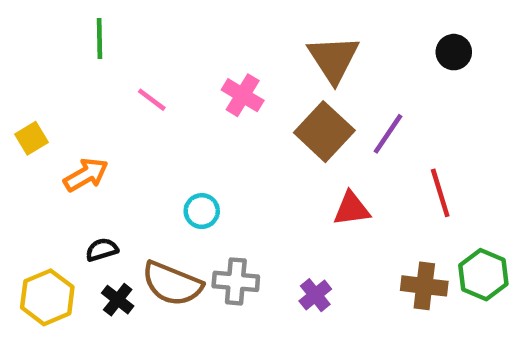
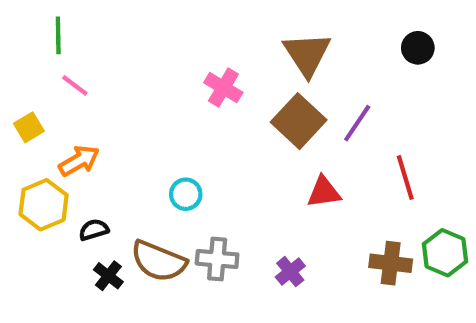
green line: (100, 38) -> (58, 35), moved
pink line: (152, 100) -> (75, 85), moved
yellow hexagon: (47, 297) -> (44, 205), moved

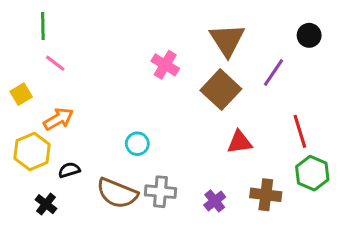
purple line: (357, 123) -> (274, 73), moved
green hexagon: (445, 253) -> (312, 173), moved
brown cross: (391, 263) -> (266, 195), moved
black cross: (108, 276) -> (46, 204), moved

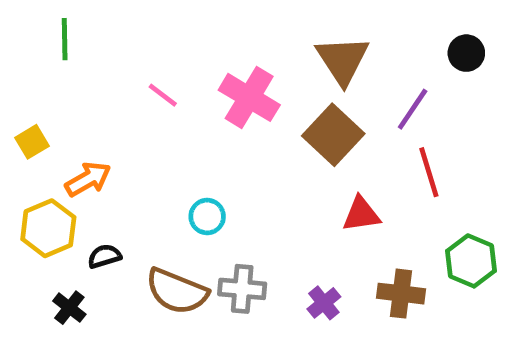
pink line: (55, 63) -> (163, 95), moved
pink cross: (165, 65) -> (249, 97), size x1.4
red line: (300, 131) -> (429, 172), moved

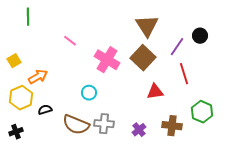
black circle: (466, 53) -> (200, 36), moved
pink cross: (249, 97) -> (107, 60), moved
black cross: (69, 308) -> (16, 132), moved, turned 32

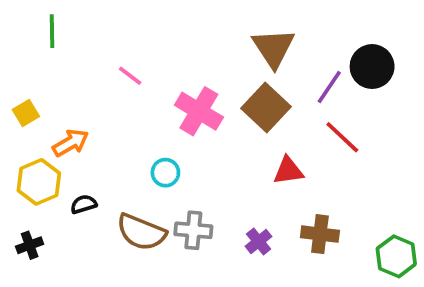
black circle: (200, 36) -> (372, 67), size x1.5
red line: (184, 74) -> (342, 137), turned -30
green hexagon: (202, 112) -> (396, 256), moved

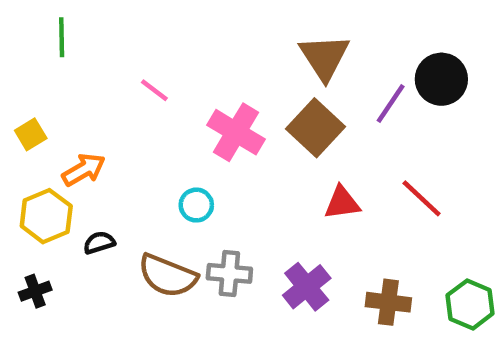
red line: (342, 137) -> (422, 198), moved
brown cross: (320, 234) -> (388, 302), moved
purple cross: (259, 241) -> (307, 287), size x1.5

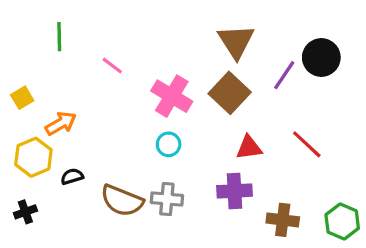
green line: (62, 37) -> (59, 37), moved
cyan circle: (196, 205) -> (169, 144), moved
purple cross: (307, 287) -> (234, 191), moved, turned 36

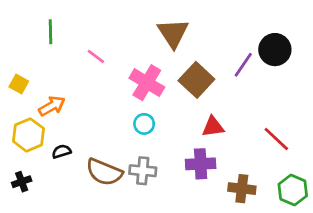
brown triangle: (236, 41) -> (173, 33), moved
yellow square: (22, 98) -> (19, 84), turned -30
red line: (307, 144) -> (276, 139), moved

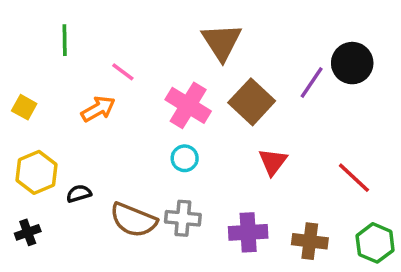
orange arrow: (52, 106) -> (98, 109), moved
red triangle: (213, 127) -> (273, 162), turned -45
purple cross: (201, 164) -> (248, 232), moved

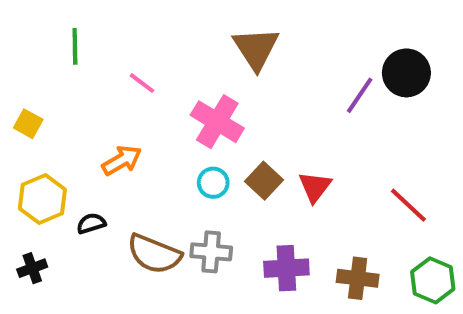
brown square: (252, 102) -> (264, 181), moved, size x0.7
orange arrow: (98, 109) -> (122, 160), moved

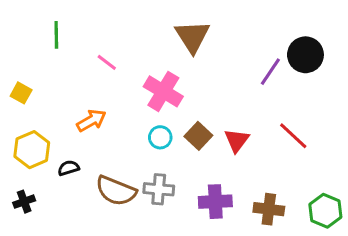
red line: (408, 205) -> (293, 136), moved

